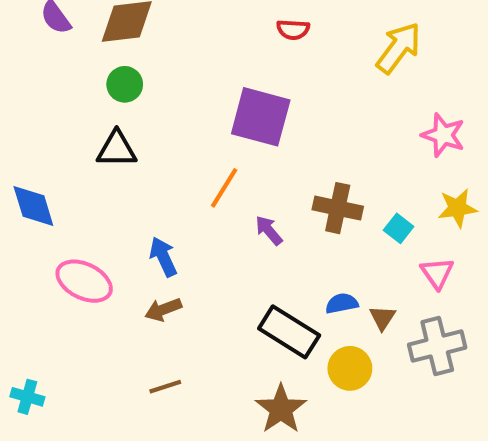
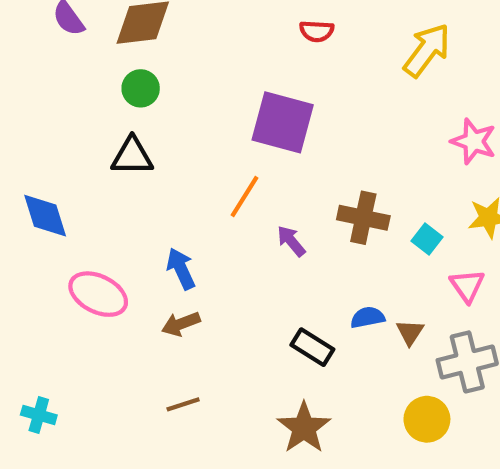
black rectangle: (289, 332) -> (312, 347), size x0.7
yellow circle: (350, 368) -> (427, 419), moved

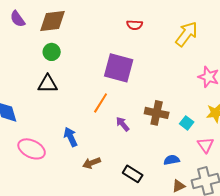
blue semicircle: (368, 317) -> (172, 160), moved
brown arrow: (181, 324) -> (92, 163), moved
brown triangle: (410, 332) -> (179, 186), moved, turned 32

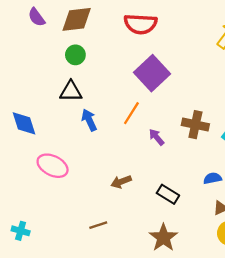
red semicircle: (135, 25) -> (141, 24), moved, size x1.8
purple square: (119, 68) -> (152, 73), turned 32
blue arrow: (71, 137) -> (89, 120), moved

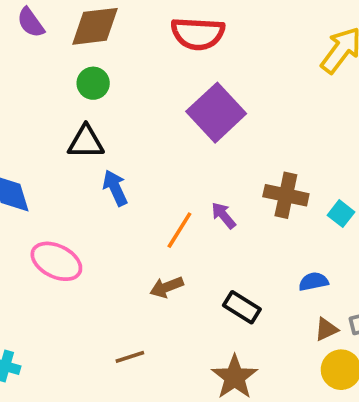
orange line: (131, 113) -> (179, 230), moved

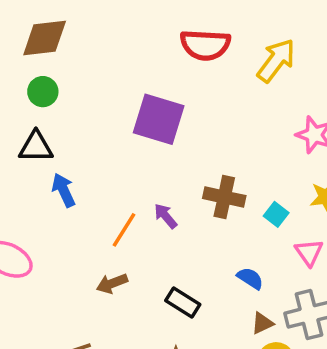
red semicircle: (198, 34) -> (205, 45), moved
purple square: (216, 113) -> (159, 119), turned -30
blue semicircle: (313, 282) -> (250, 278), turned 44

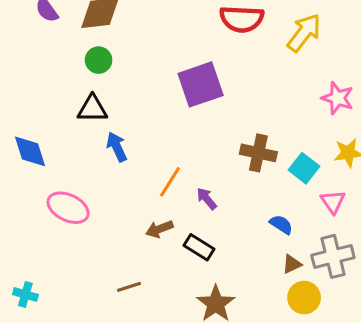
purple square: (159, 119) -> (201, 84), turned -36
cyan square: (276, 214) -> (304, 168), size x1.4
purple arrow: (166, 216) -> (207, 199), moved
black rectangle: (183, 302) -> (199, 247), moved

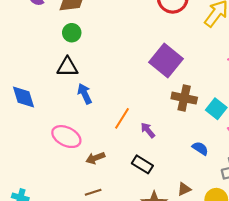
purple square: (201, 84) -> (166, 61), moved, turned -32
pink ellipse: (68, 208) -> (66, 137), moved
brown arrow: (159, 229) -> (95, 158), moved
brown triangle: (292, 264) -> (184, 189), moved

